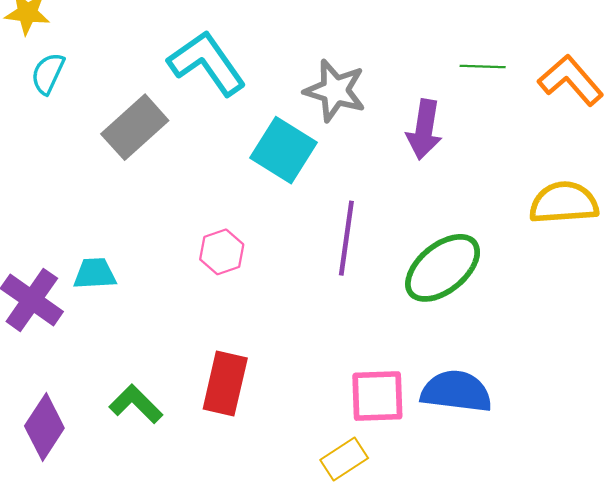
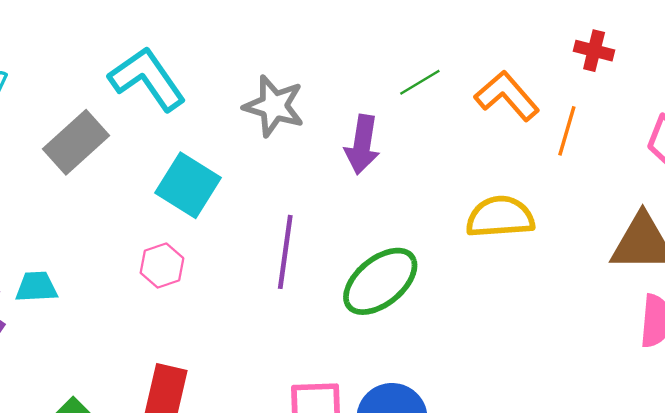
green line: (483, 67) -> (420, 82), turned -33
cyan square: (284, 150) -> (188, 185), moved

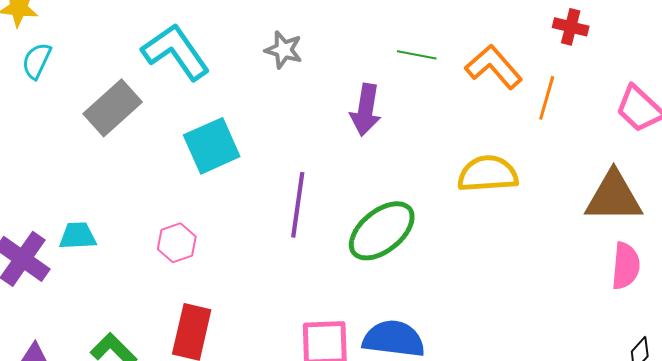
green line: (420, 82) -> (417, 55), turned 42
gray star: (274, 106) -> (284, 50), moved, size x0.7
cyan square: (188, 185) -> (212, 146), turned 34
pink hexagon: (162, 265) -> (177, 243), moved

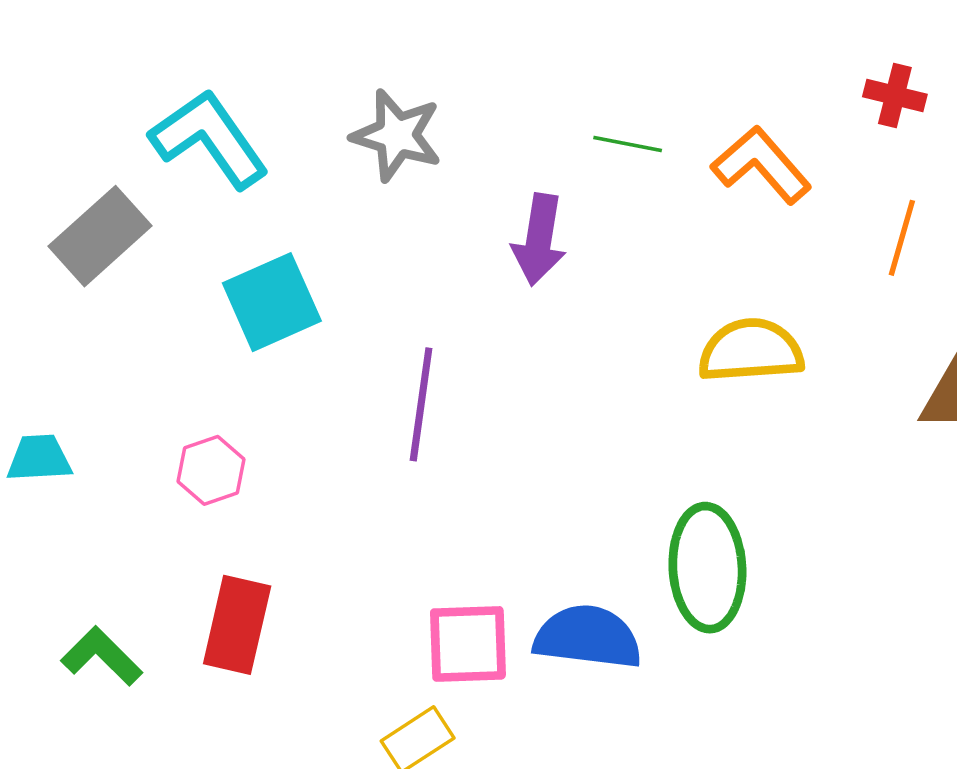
gray star: (284, 50) -> (397, 135), size x1.4
orange line: (547, 98) -> (902, 238), moved
green ellipse: (382, 231) -> (707, 568), moved, turned -54

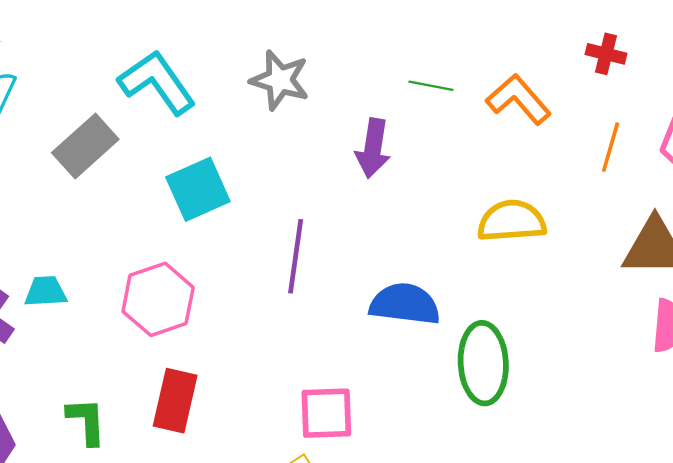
pink hexagon: (211, 470) -> (158, 299), size x1.6
blue semicircle: (588, 637) -> (405, 304), moved
green L-shape: (102, 656) -> (86, 421), turned 42

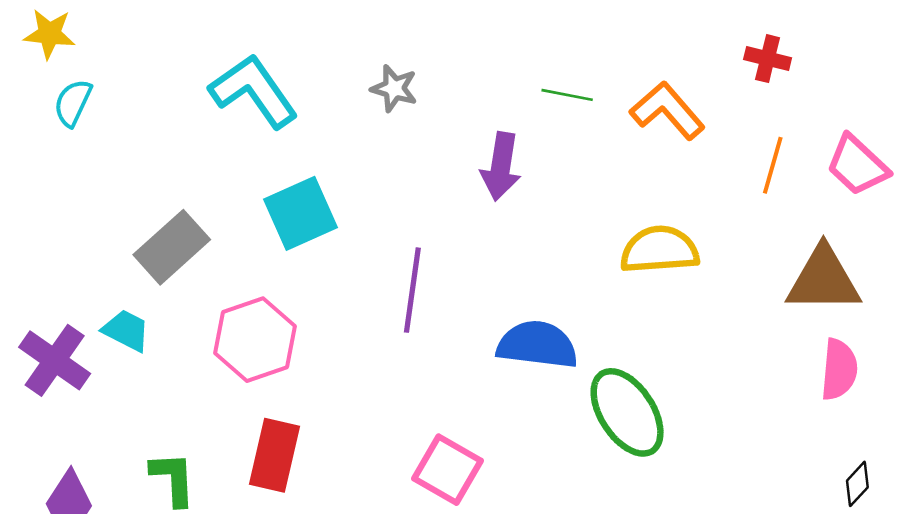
gray star: (280, 80) -> (394, 88), size x0.7
gray rectangle: (85, 146) -> (172, 247), moved
cyan trapezoid: (46, 292) -> (126, 330), turned 30
green ellipse: (483, 363) -> (627, 412), turned -30
pink square: (326, 413) -> (448, 470), turned 32

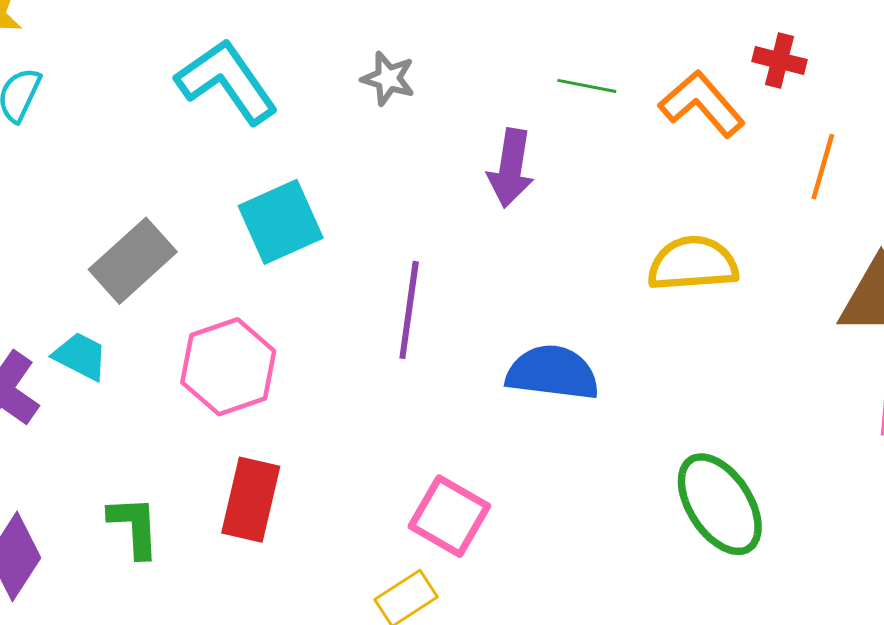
red cross: (768, 59) -> (780, 61), moved
green ellipse: (627, 412) -> (720, 504), moved

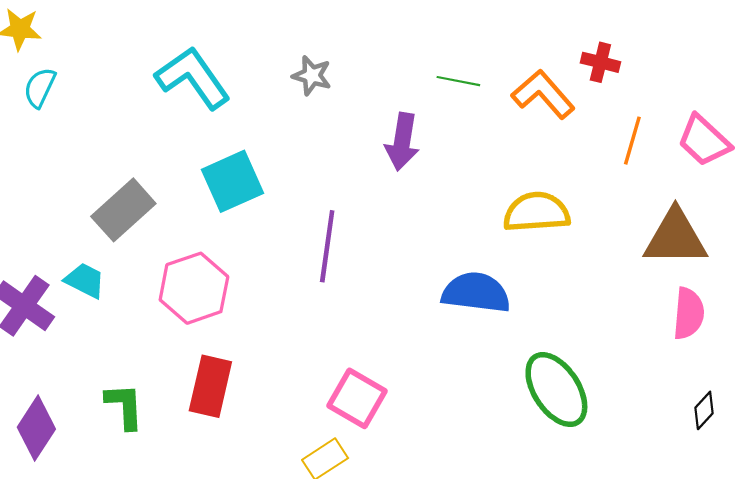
blue semicircle: (552, 373) -> (476, 293), moved

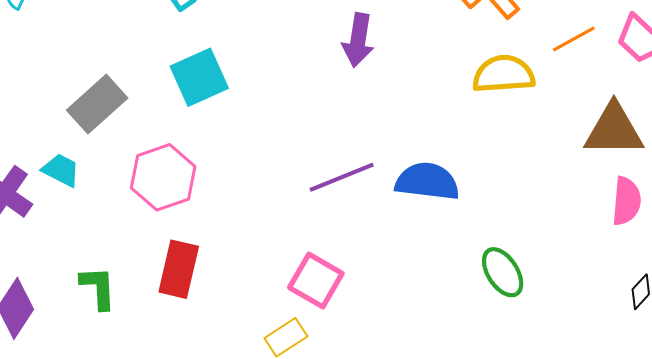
orange line: (632, 141) -> (574, 39), turned 45
yellow semicircle: (537, 212) -> (504, 74), moved
purple line: (327, 246) -> (342, 177), moved, turned 60
green ellipse: (556, 390) -> (503, 272), size x0.7

